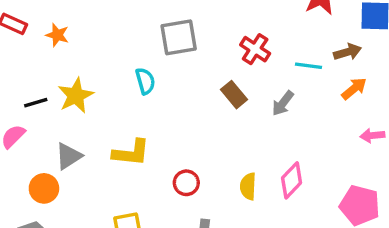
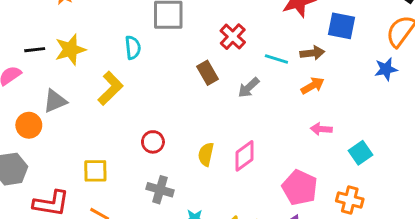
yellow L-shape: (131, 153) -> (110, 88), moved, turned -60

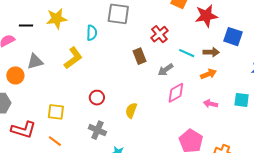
yellow star: (70, 50) -> (57, 19), moved
cyan square: (360, 153) -> (242, 100), moved, turned 35
pink diamond: (244, 156) -> (176, 93), moved

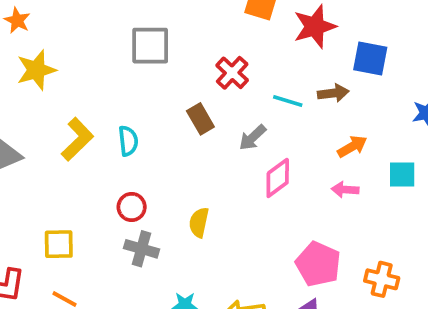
cyan semicircle: (92, 33) -> (128, 141), moved
orange arrow: (208, 74) -> (352, 146), moved
gray cross: (97, 130) -> (142, 249), moved

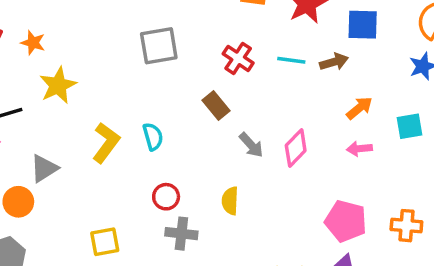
cyan line: (288, 101) -> (291, 60), moved
gray arrow: (253, 138) -> (251, 145), moved, turned -80

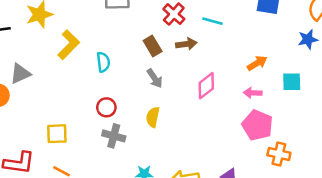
brown arrow: (334, 62) -> (186, 44), moved
yellow L-shape: (106, 143) -> (69, 45), moved
gray arrow: (251, 145) -> (155, 78), moved
pink pentagon: (346, 221) -> (257, 125), moved

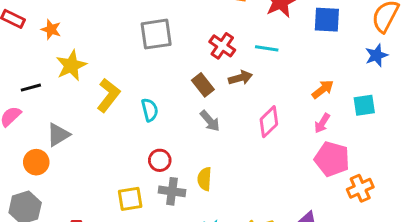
pink arrow: (253, 93) -> (322, 123), turned -54
yellow semicircle: (153, 117) -> (205, 179), moved
yellow square: (57, 134) -> (130, 199), moved
orange cross: (279, 154) -> (360, 188), turned -30

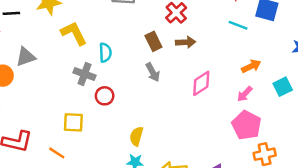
cyan line: (267, 48) -> (238, 25), moved
yellow L-shape: (108, 95) -> (74, 33), turned -76
cyan square: (364, 105) -> (283, 87), turned -30
yellow semicircle: (205, 179) -> (136, 136), moved
gray cross: (172, 191) -> (85, 74), moved

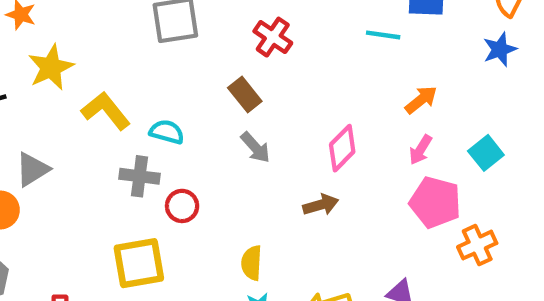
brown arrow: (186, 42) -> (321, 205), moved
cyan semicircle: (105, 53) -> (167, 132), turned -60
cyan square: (283, 87) -> (486, 153), moved
yellow square: (73, 122) -> (139, 263), size x1.4

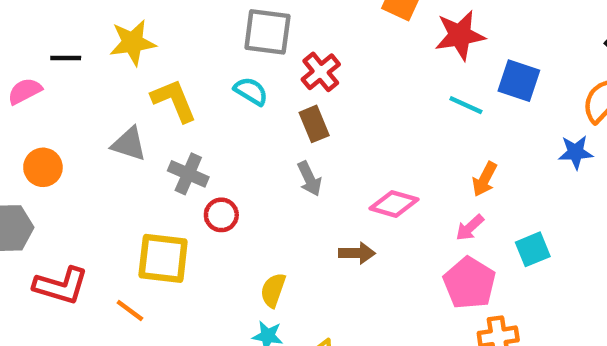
red cross: (273, 37) -> (321, 72), moved
orange arrow: (421, 100) -> (485, 179), turned 140
cyan semicircle: (167, 132) -> (251, 91), moved
pink diamond: (342, 148) -> (394, 204), turned 45
gray triangle: (32, 169) -> (129, 144), moved, turned 33

